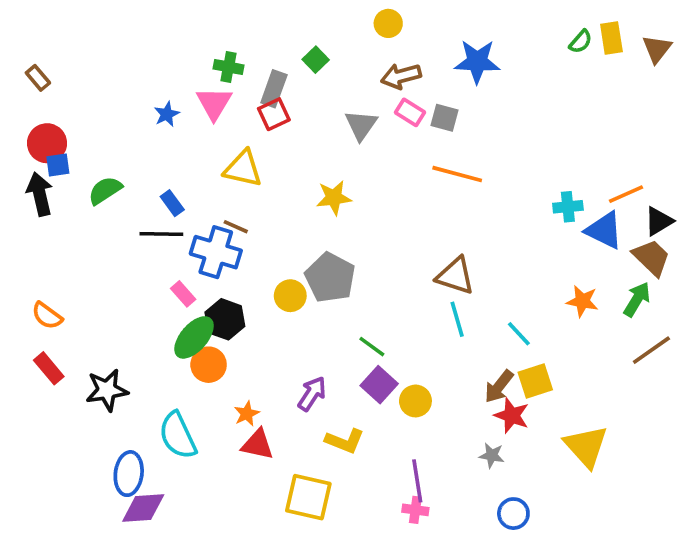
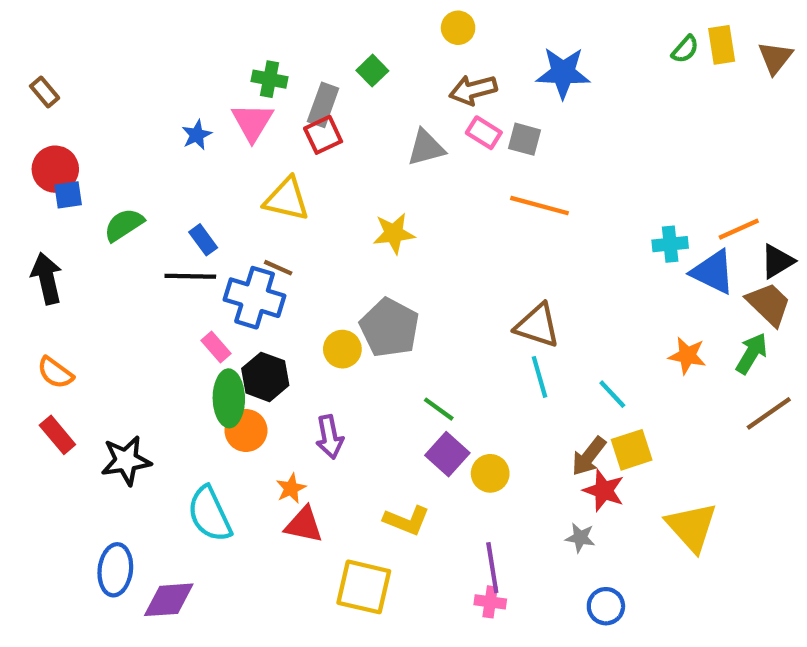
gray triangle: (361, 125) -> (426, 148), turned 40
black arrow: (40, 194) -> (47, 278), moved
green ellipse: (194, 337) -> (229, 398), turned -42
purple arrow: (312, 394) -> (330, 437), moved, turned 136
blue ellipse: (129, 474) -> (115, 570), moved

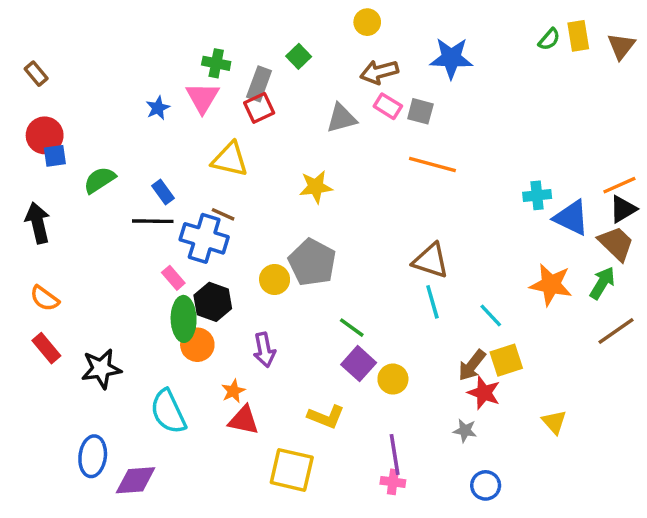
orange line: (739, 229) -> (619, 185), moved
orange star: (687, 356) -> (551, 285), size x1.4
yellow triangle: (692, 527) -> (554, 422), size x0.6

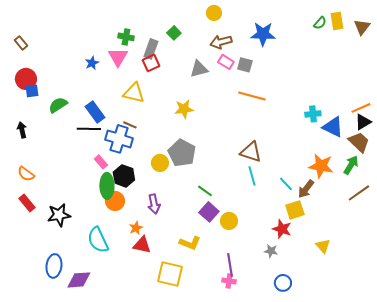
blue rectangle: (163, 192) -> (95, 112), size x1.5
black arrow: (38, 223) -> (22, 130), size x0.7
brown arrow: (472, 365) -> (306, 189), moved

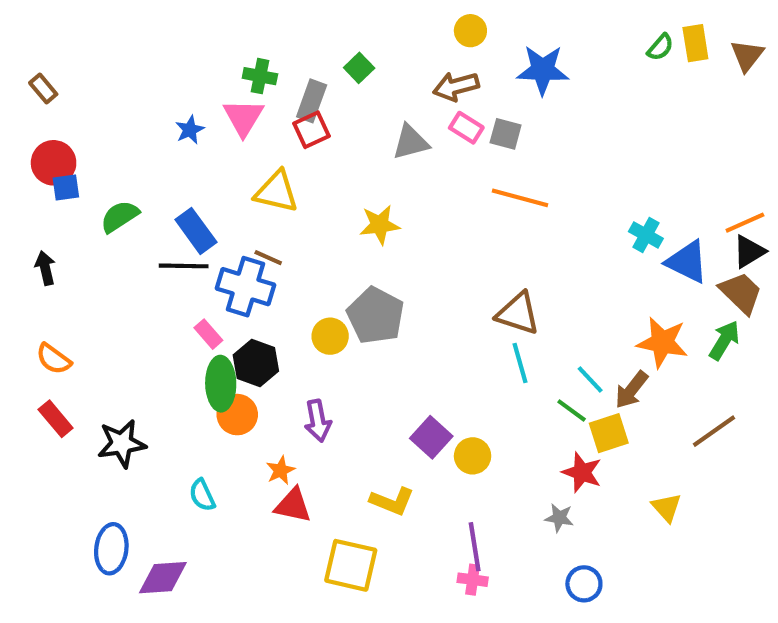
yellow circle: (214, 13) -> (470, 31), moved
cyan cross: (313, 114) -> (646, 235), turned 35
green line: (205, 191) -> (572, 410), moved
brown line: (359, 193) -> (714, 431), moved
cyan semicircle: (98, 240) -> (202, 495), size x0.6

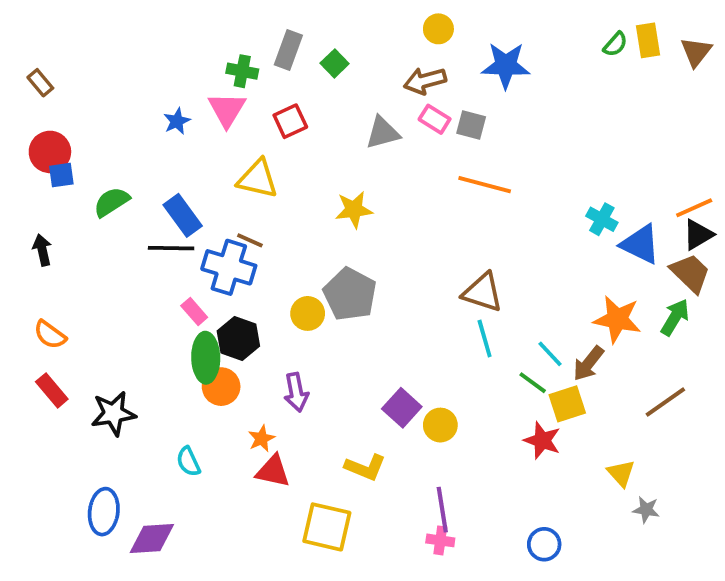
gray rectangle: (312, 101) -> (288, 50), moved
gray star: (559, 518) -> (646, 510), moved

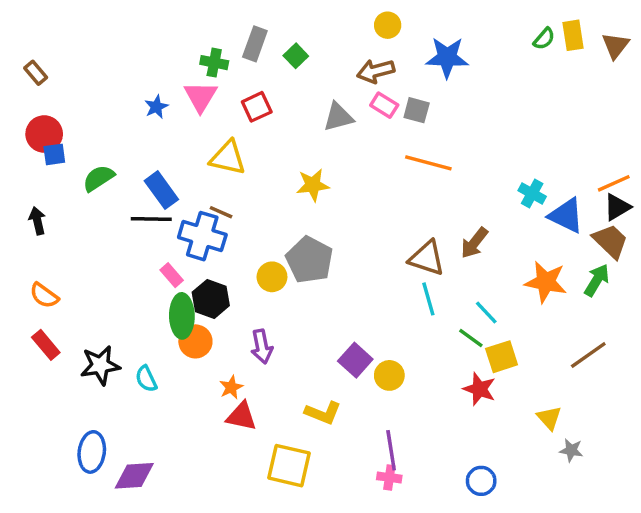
brown arrow: (588, 363) -> (474, 243), moved
cyan semicircle: (188, 462) -> (146, 379), moved

